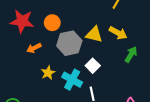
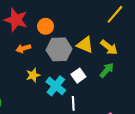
green arrow: (131, 55) -> (107, 70), moved

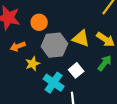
yellow star: (33, 75) -> (33, 64), moved

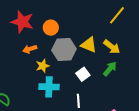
cyan cross: (54, 83) -> (49, 87), moved, turned -36

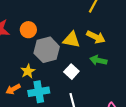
orange arrow: (30, 49) -> (13, 89), moved
green arrow: (110, 69) -> (98, 60), turned -105

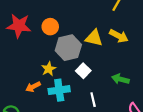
green arrow: (98, 60) -> (120, 79), moved
white square: (71, 72) -> (83, 71), moved

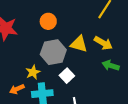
orange circle: (50, 27) -> (48, 21), moved
green arrow: (120, 79) -> (111, 65), moved

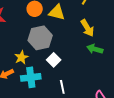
yellow arrow: (103, 43) -> (87, 28), turned 30
yellow triangle: (79, 44) -> (57, 12), moved

